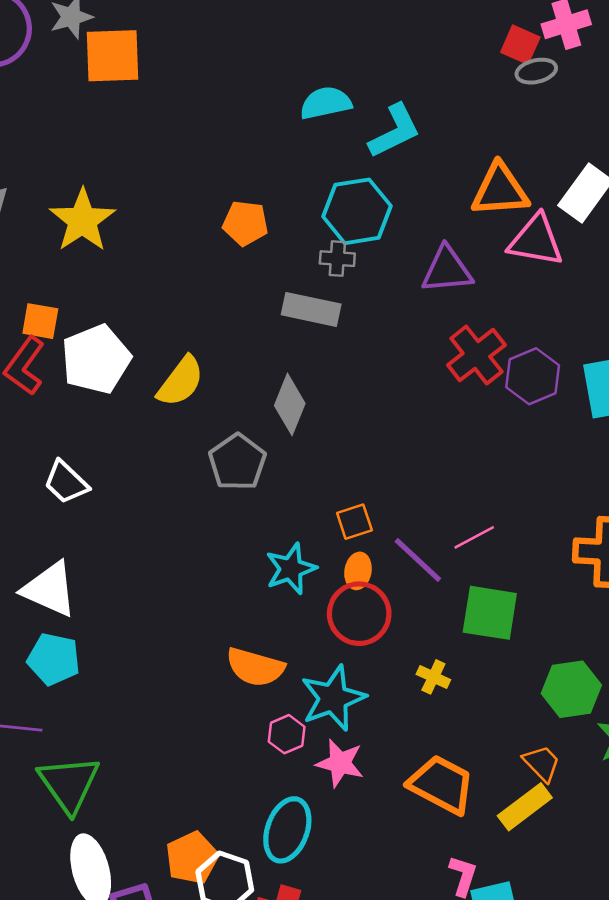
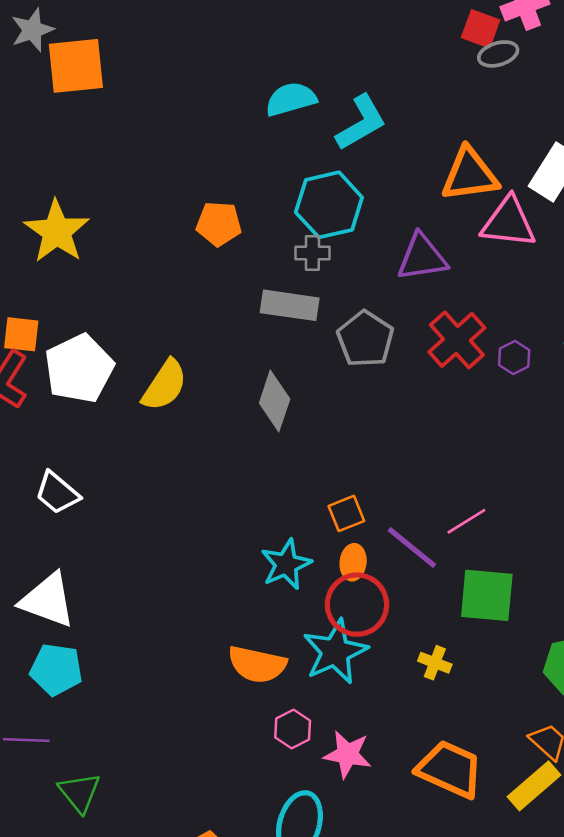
purple hexagon: (533, 376) -> (514, 357), size x0.6
gray pentagon: (237, 462) -> (365, 339), moved
cyan star: (333, 698) -> (335, 652), moved
green triangle: (69, 784) -> (79, 792), size x0.7

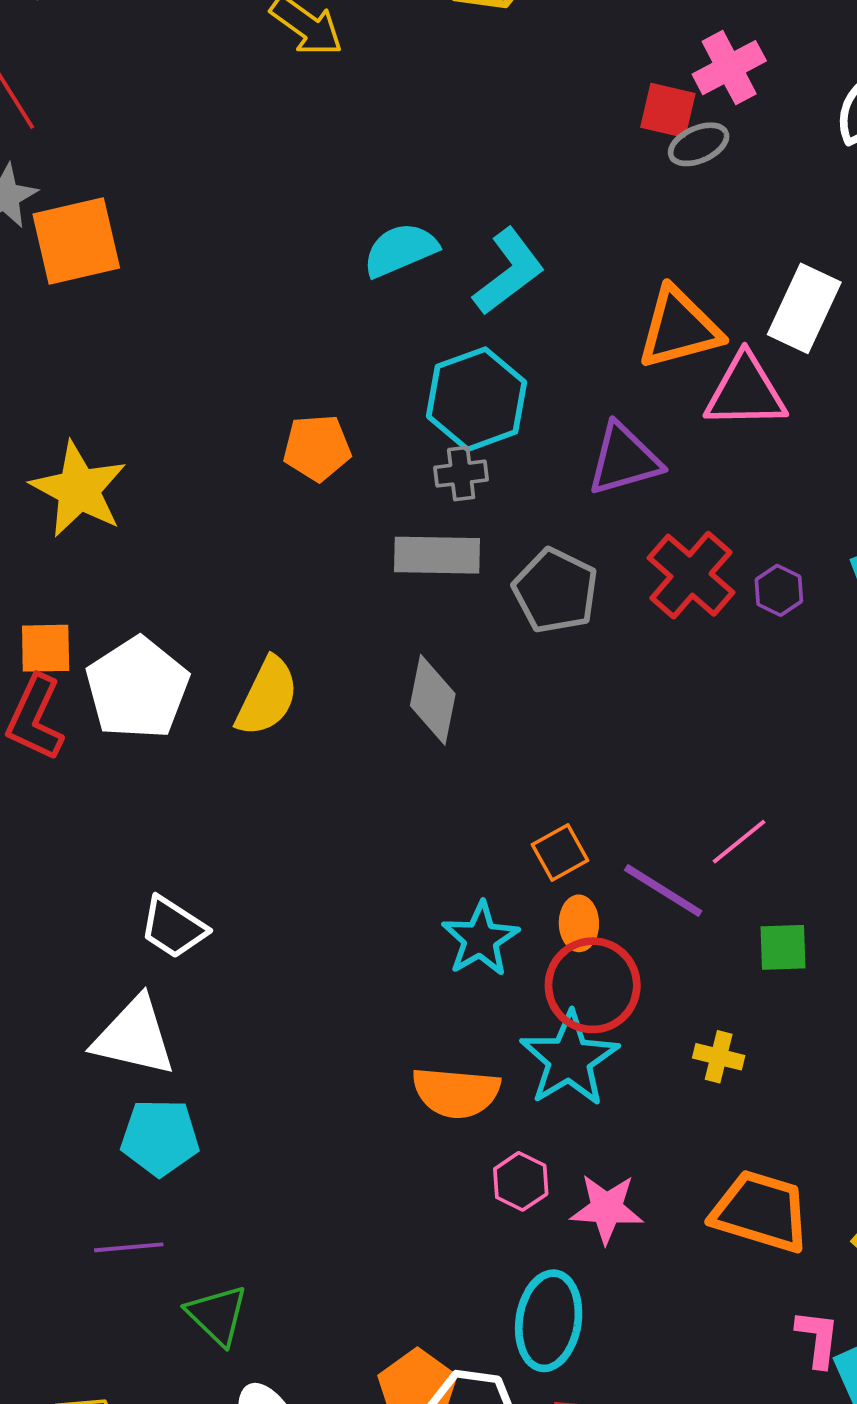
white trapezoid: (57, 493) -> (173, 927), moved
green square: (487, 595) -> (783, 947), size x0.6

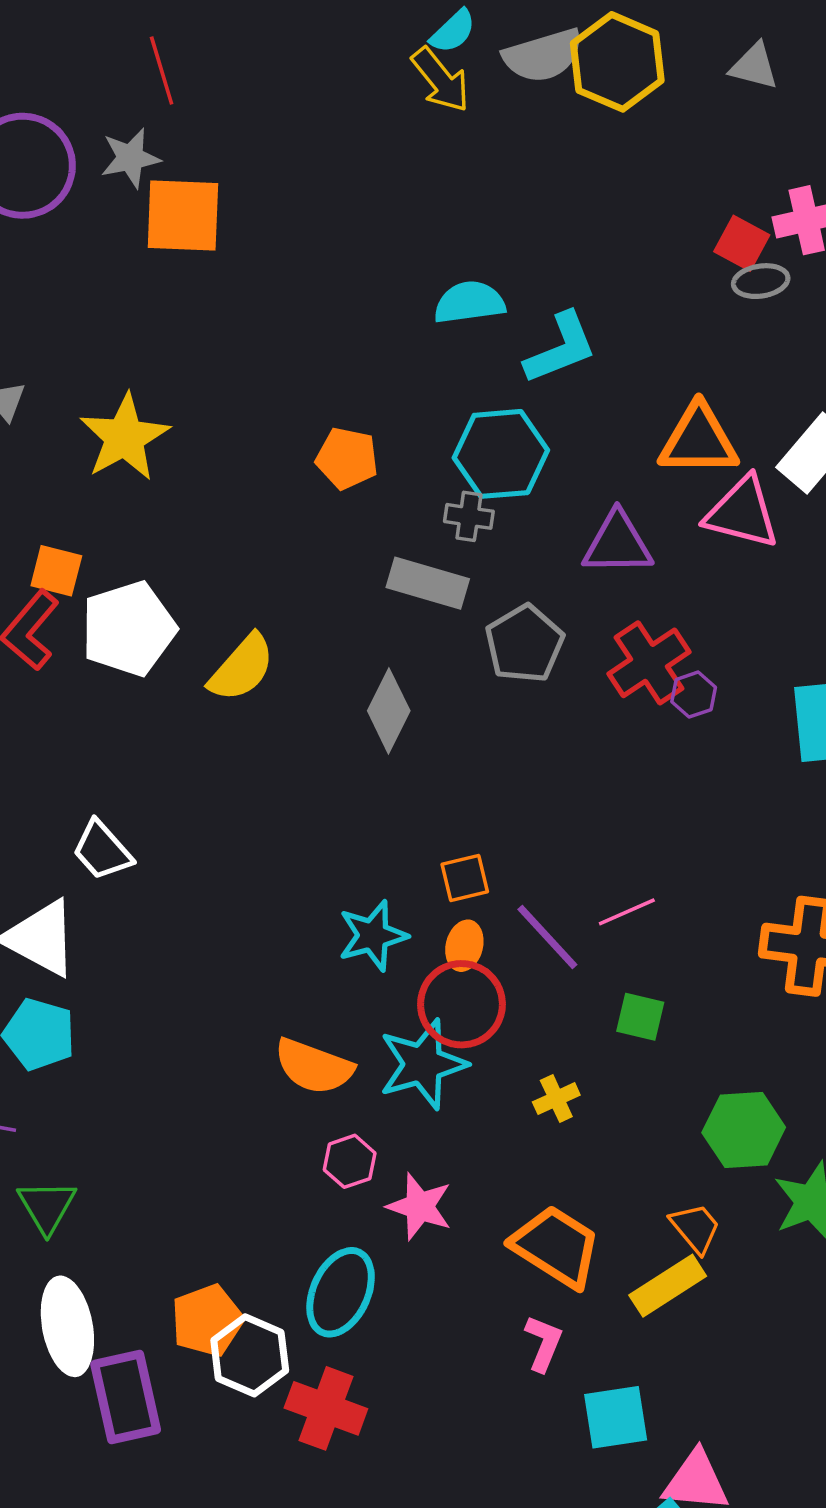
purple hexagon: (779, 590) -> (694, 695), moved
yellow cross: (719, 1057) -> (556, 1099), turned 36
pink L-shape: (818, 1338) -> (544, 1343), moved

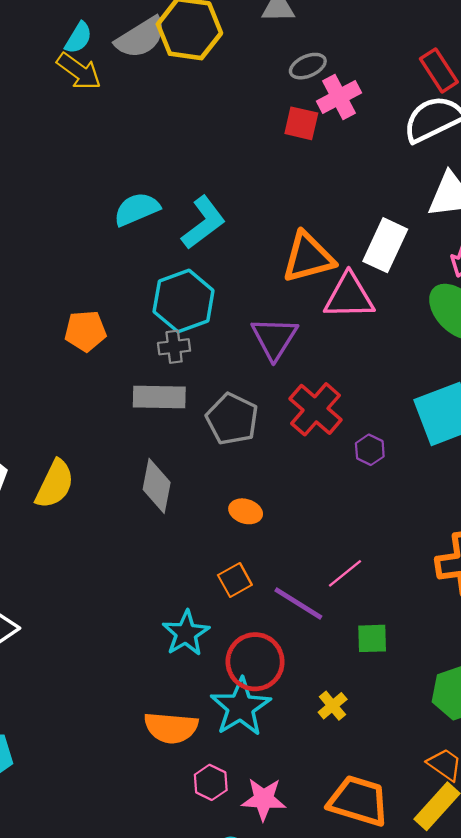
gray ellipse: (761, 281) -> (308, 66), moved
purple triangle: (618, 544) -> (274, 338), turned -42
purple hexagon: (694, 695) -> (370, 450), moved
orange ellipse: (464, 946) -> (246, 511), moved, turned -72

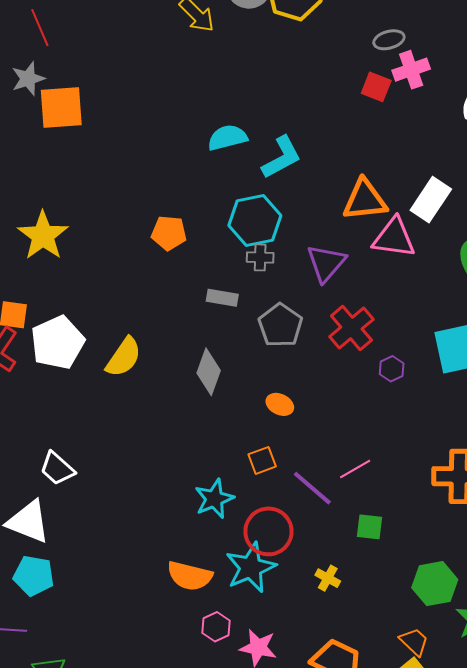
gray cross: (174, 347) -> (260, 257), moved
gray rectangle: (159, 397) -> (222, 298), size x0.7
yellow cross: (333, 706) -> (328, 578), turned -30

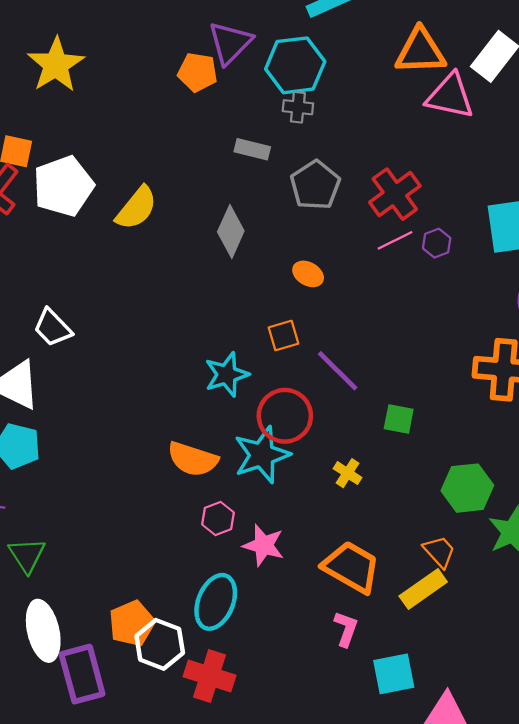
purple triangle: (326, 263) -> (230, 43), moved
pink line: (355, 469) -> (395, 240), moved

